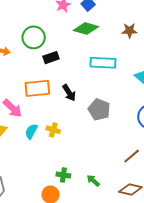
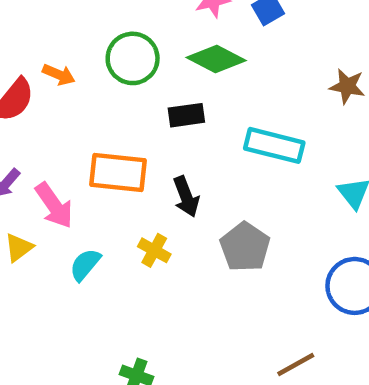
green diamond: (86, 28) -> (216, 59), moved
black rectangle: (51, 58) -> (186, 115), moved
yellow cross: (53, 130) -> (154, 250), moved

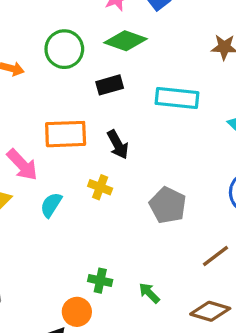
gray pentagon: (245, 247) -> (168, 205), moved

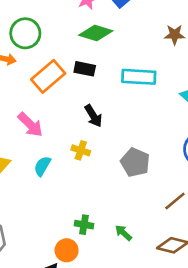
green circle: (64, 49) -> (25, 33), moved
black rectangle: (110, 85) -> (85, 69), turned 30
orange rectangle: (66, 134) -> (48, 76), moved, turned -36
pink arrow: (22, 165) -> (30, 125), moved

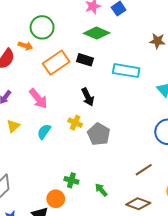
gray pentagon: (135, 162) -> (99, 134), moved

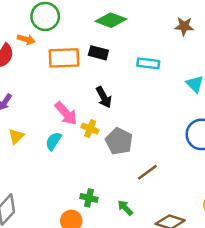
orange rectangle: (56, 63) -> (64, 58), turned 35
cyan rectangle: (126, 71) -> (148, 63), size x0.7
pink arrow: (38, 99) -> (66, 113), moved
brown line: (144, 170) -> (147, 172), moved

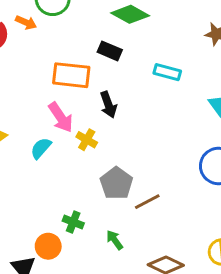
orange rectangle: (64, 58) -> (71, 75), moved
gray pentagon: (119, 141) -> (116, 183), moved

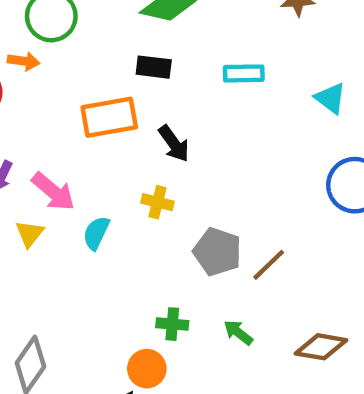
pink arrow: (61, 117) -> (53, 192), moved

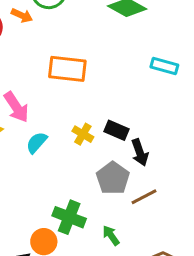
black rectangle: (154, 67) -> (117, 130), moved
black arrow: (174, 144) -> (140, 152), moved
green cross: (172, 324) -> (69, 217), size x1.5

